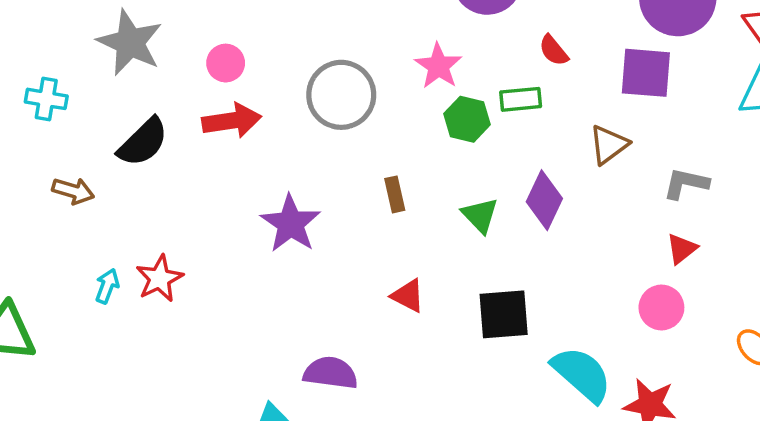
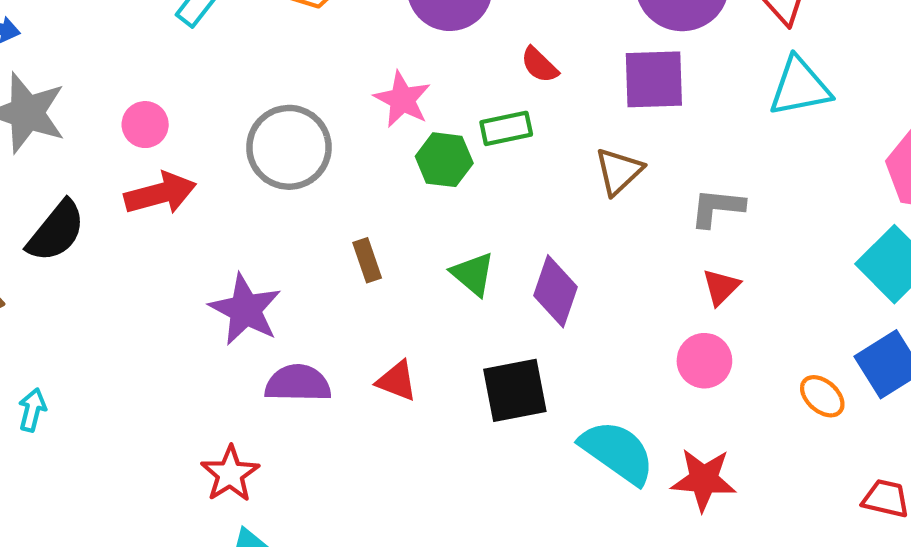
purple diamond: (544, 200) -> (555, 291), moved
red star: (160, 278) -> (230, 474), moved
purple semicircle: (331, 373) -> (298, 383), moved

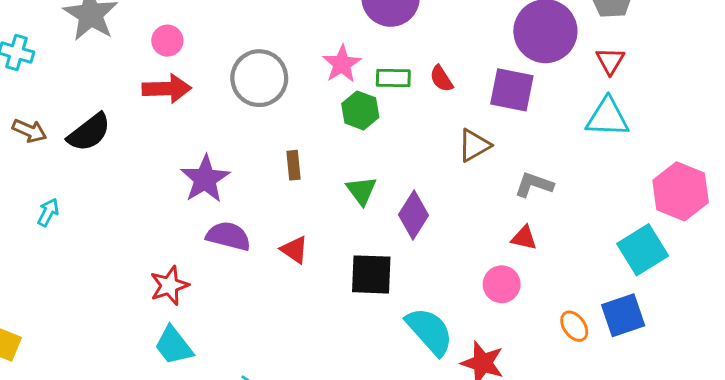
red semicircle: (539, 65) -> (441, 79), moved
green rectangle: (506, 128) -> (393, 78), moved
black semicircle: (56, 231) -> (89, 132), moved
red triangle: (721, 287) -> (524, 238), turned 44

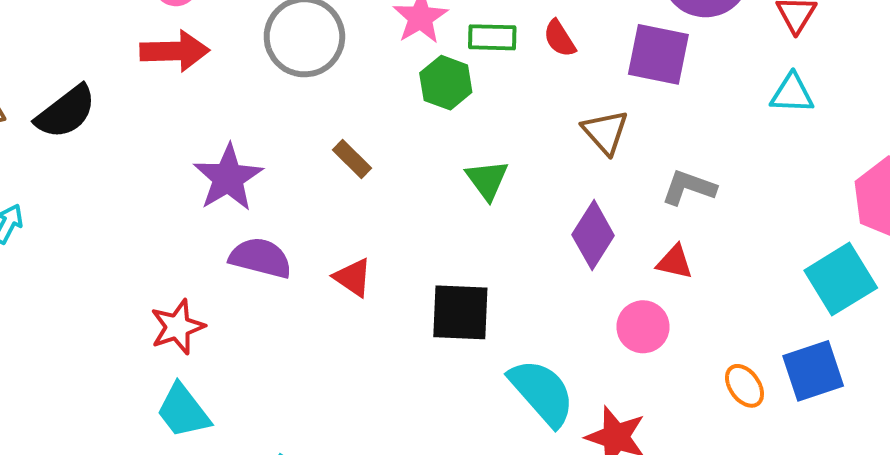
cyan triangle: (607, 117) -> (792, 94), size x0.7
brown triangle: (474, 145) -> (605, 132), turned -42
brown rectangle: (294, 165) -> (352, 159), turned -40
green triangle: (362, 191) -> (487, 180), moved
purple diamond: (414, 215) -> (593, 235), moved

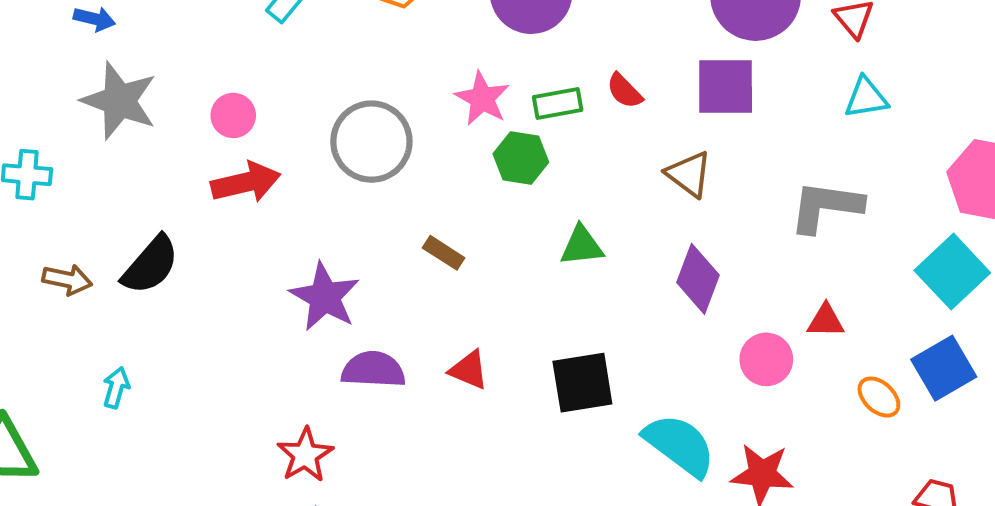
green triangle: (487, 180) -> (582, 246), turned -48
gray L-shape: (689, 187) -> (826, 207), moved, size x1.4
red triangle: (675, 262) -> (826, 321), moved

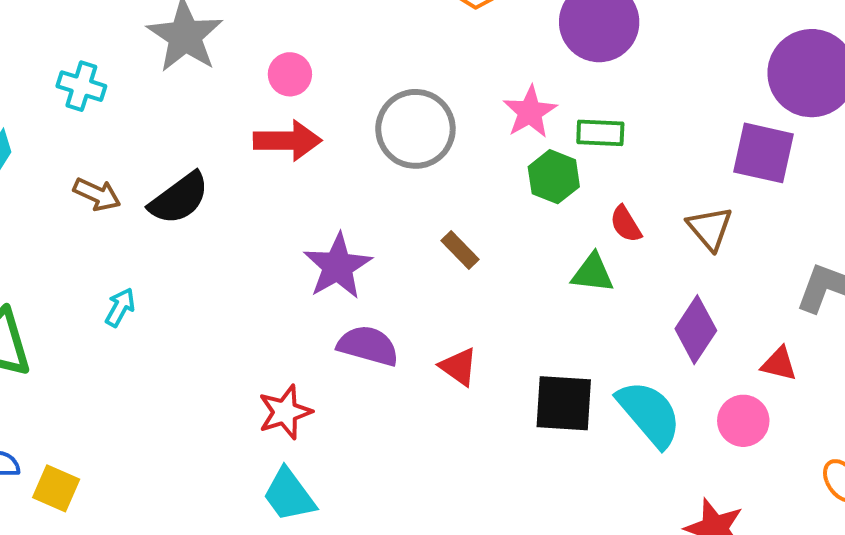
red semicircle: (624, 91) -> (626, 224), moved
red triangle: (826, 321) -> (779, 364), moved
cyan semicircle: (680, 445) -> (649, 414), moved

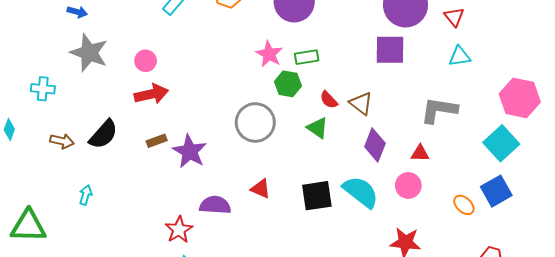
gray circle: (415, 129) -> (255, 122), moved
brown triangle: (710, 228) -> (361, 103), moved
brown rectangle: (460, 250) -> (157, 141), moved, turned -54
green triangle: (593, 273) -> (318, 128), turned 40
purple semicircle: (368, 346) -> (215, 205), moved

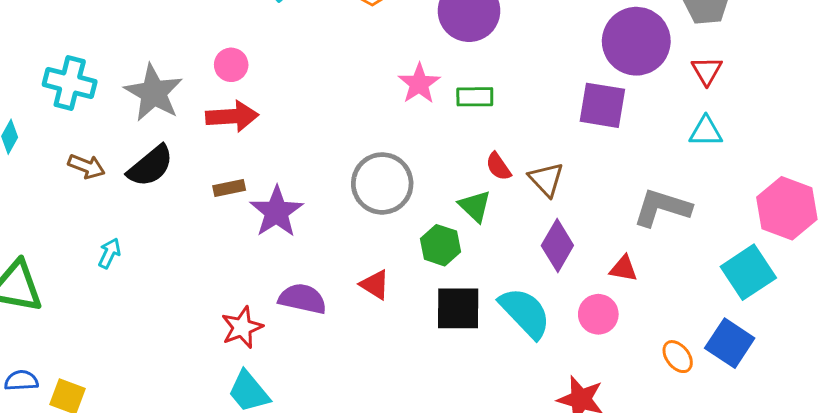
gray star: (89, 53) -> (154, 93), moved
green hexagon: (288, 84) -> (440, 245), moved
cyan cross: (43, 89) -> (70, 83), size x1.4
blue square: (496, 191) -> (730, 343), turned -36

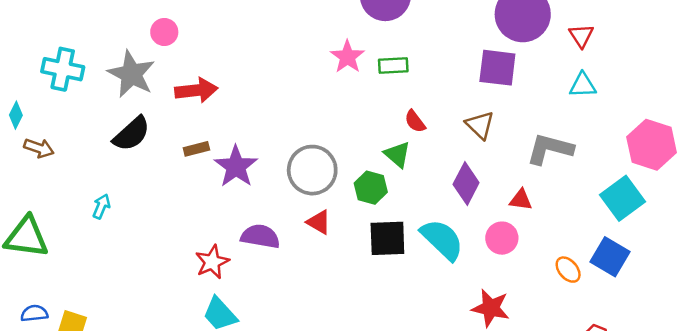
pink circle: (231, 65) -> (164, 32), moved
brown arrow: (86, 166) -> (39, 148), moved
brown triangle: (546, 179) -> (480, 125), moved
gray circle: (382, 183) -> (312, 170), moved

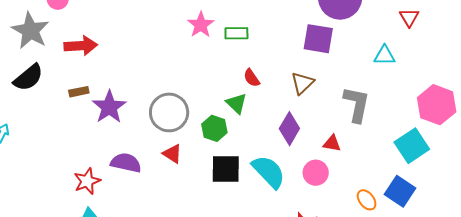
red triangle: (581, 36) -> (409, 17), moved
brown triangle: (480, 125) -> (302, 83), turned 30
gray L-shape: (550, 149) -> (357, 104), turned 84

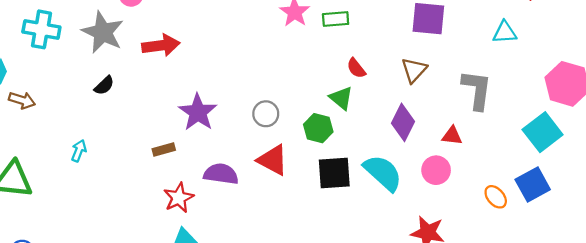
black semicircle: (28, 78) -> (104, 85), size x0.6
brown rectangle: (79, 92) -> (164, 149), moved
gray circle: (169, 112) -> (266, 114), size x0.6
red triangle: (172, 154) -> (273, 160), size x1.4
blue square: (400, 191) -> (533, 184), turned 32

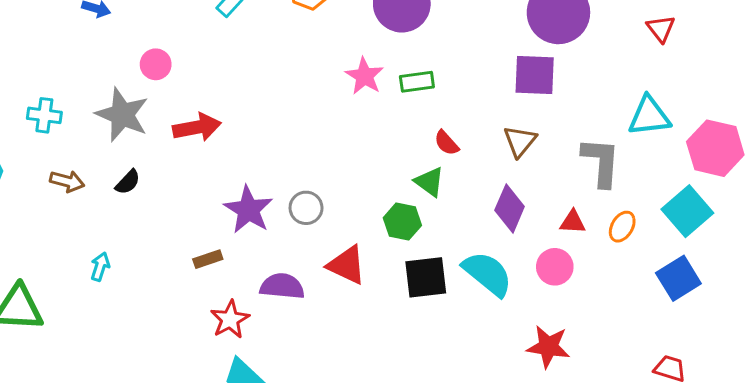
cyan cross: (41, 29) -> (44, 115), size x0.7
cyan triangle: (505, 32) -> (649, 116), moved, size x1.4
brown arrow: (22, 100) -> (67, 181), moved
gray circle: (266, 114) -> (306, 208), moved
orange ellipse: (496, 197) -> (622, 227), moved, turned 75

